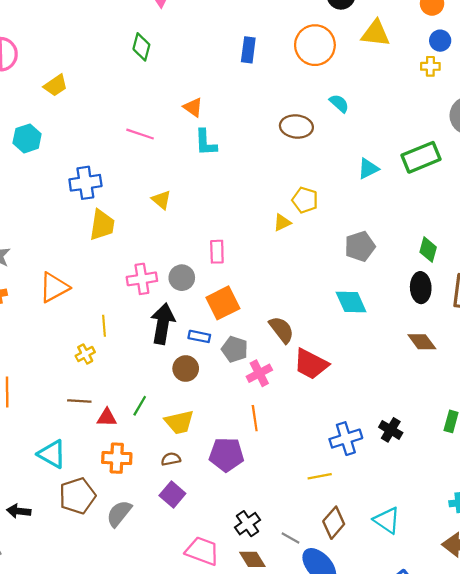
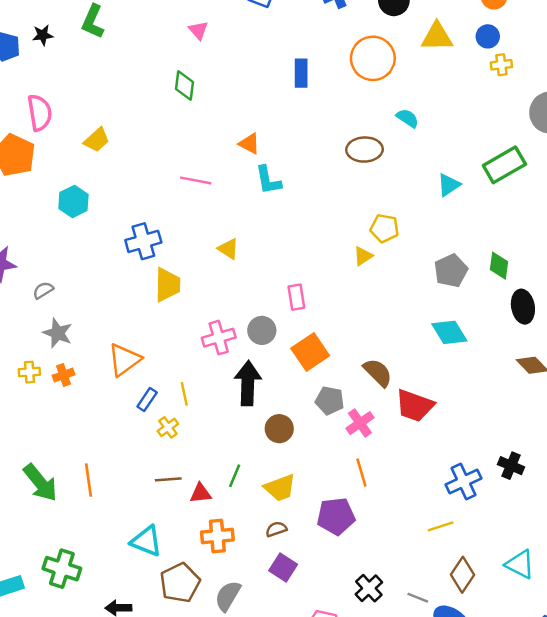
blue circle: (440, 41) -> (488, 36), moved
green diamond: (428, 250) -> (499, 266), moved
blue rectangle: (199, 336) -> (147, 400), moved, turned -60

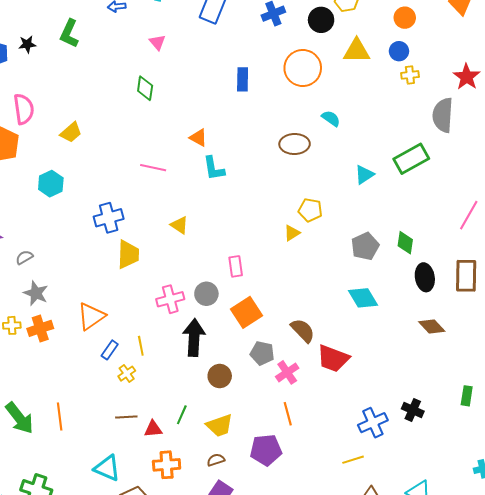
orange cross: (63, 375) -> (40, 328), size x1.4

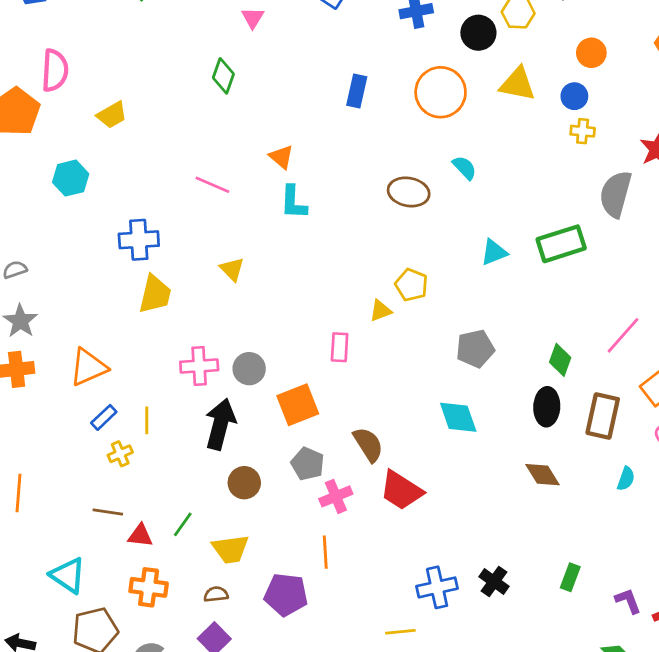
green diamond: (405, 243) -> (560, 360), moved
pink rectangle: (236, 266) -> (340, 347), moved

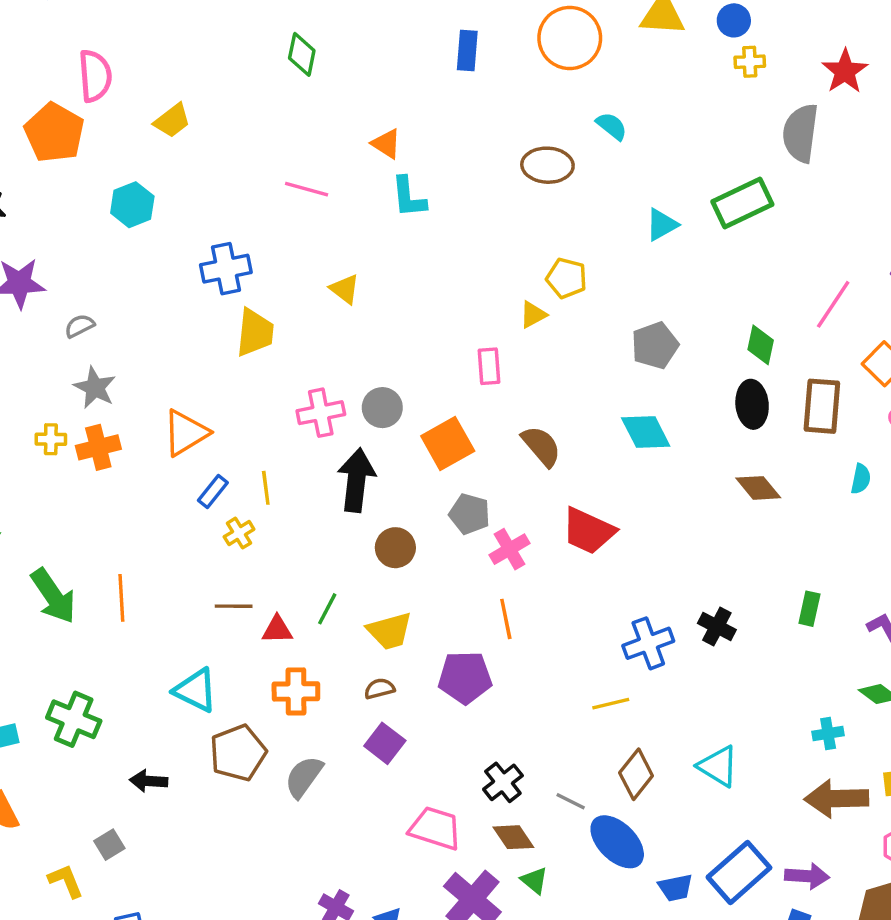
brown semicircle: (368, 444) -> (541, 446), moved

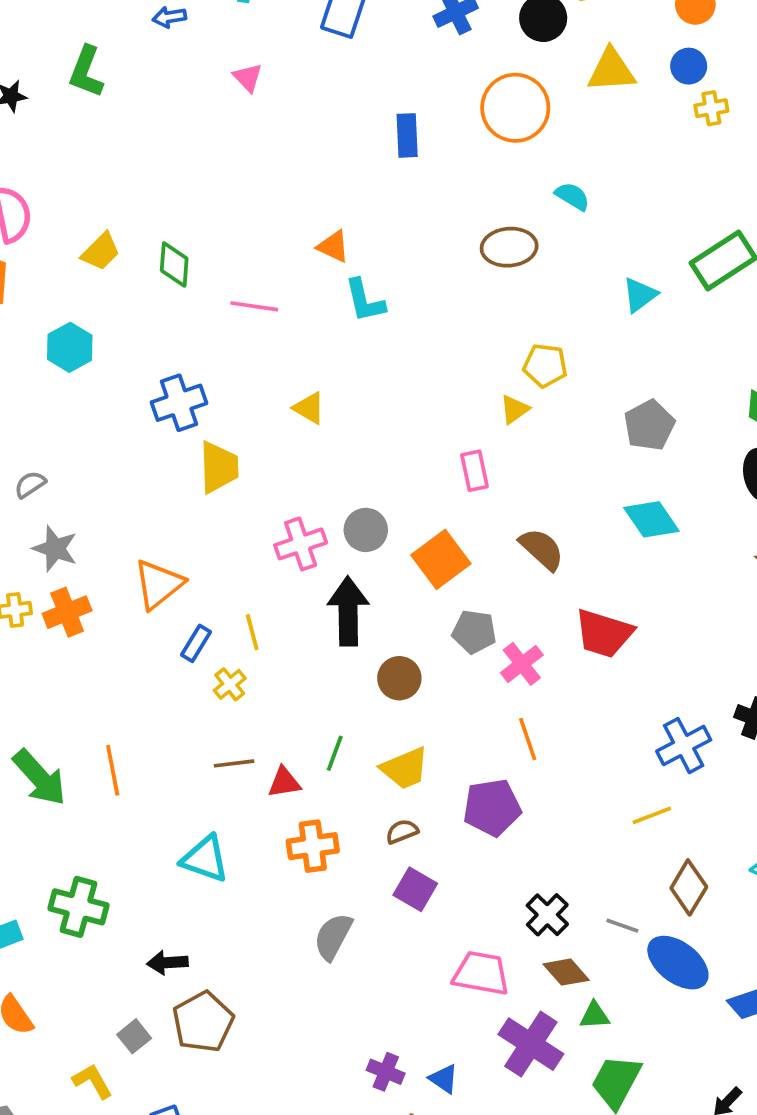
green diamond: (302, 54) -> (174, 265), moved
brown pentagon: (238, 753) -> (203, 1022), moved
green triangle: (534, 880) -> (595, 1015), turned -36

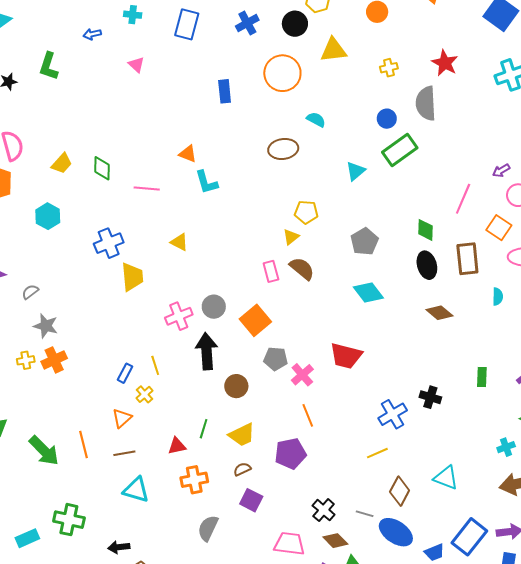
blue circle: (689, 66) -> (387, 119), moved
brown semicircle: (542, 549) -> (302, 269), moved
orange triangle: (159, 584) -> (122, 418), moved, size x0.7
brown line: (234, 763) -> (124, 453), moved

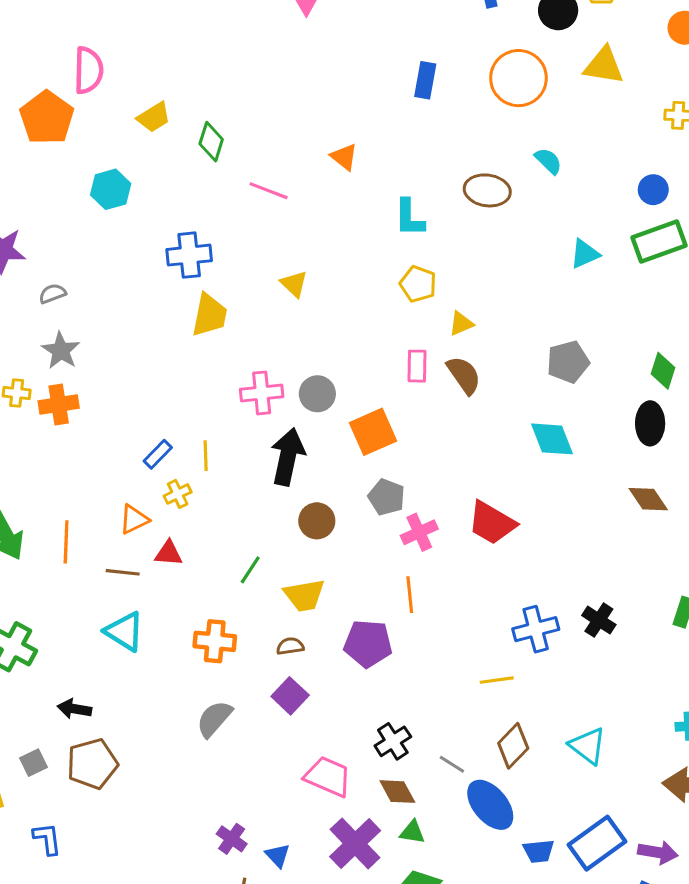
cyan L-shape: (206, 182) -> (409, 218), moved
yellow pentagon: (306, 212) -> (418, 284), moved
red triangle: (177, 446) -> (169, 553), moved

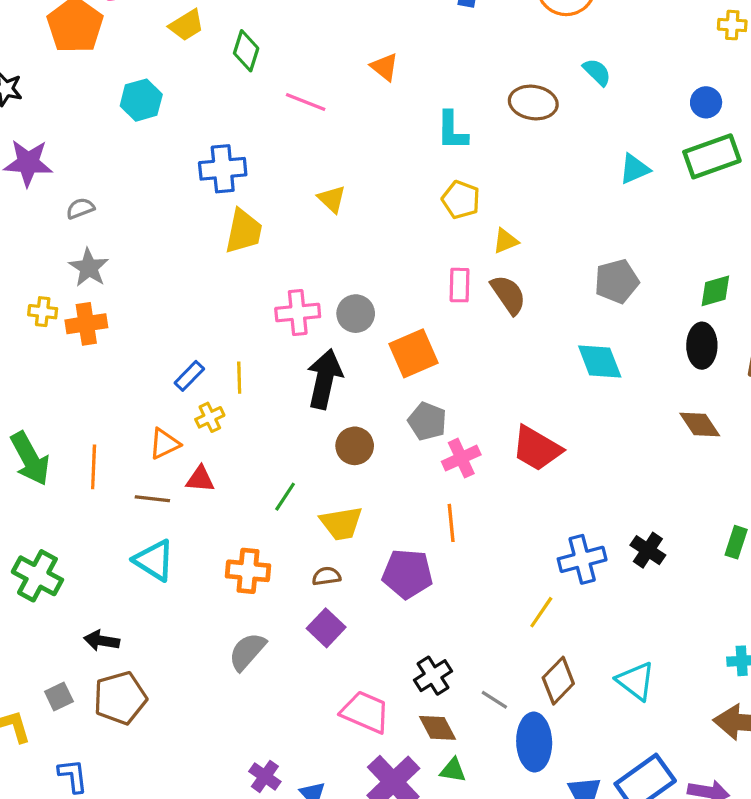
green diamond: (663, 371) -> (715, 291), turned 56
yellow line: (497, 680) -> (541, 612), turned -48
blue ellipse: (490, 805) -> (534, 742), turned 38

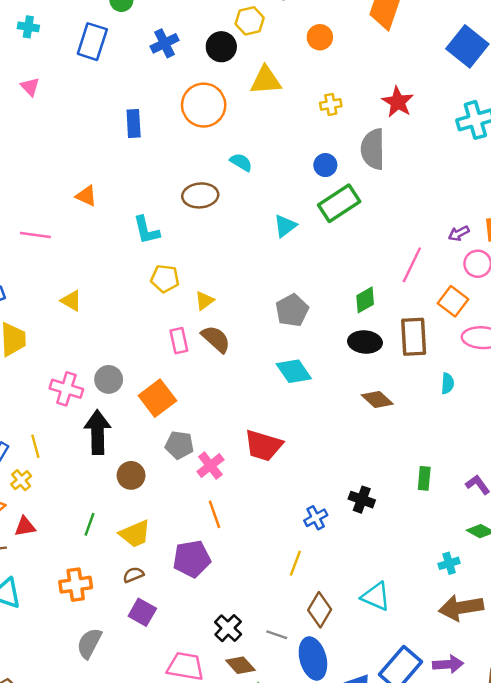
pink cross: (298, 313) -> (66, 389), turned 36
black ellipse: (702, 346) -> (365, 342), turned -72
blue cross: (582, 559) -> (316, 518), size x0.7

